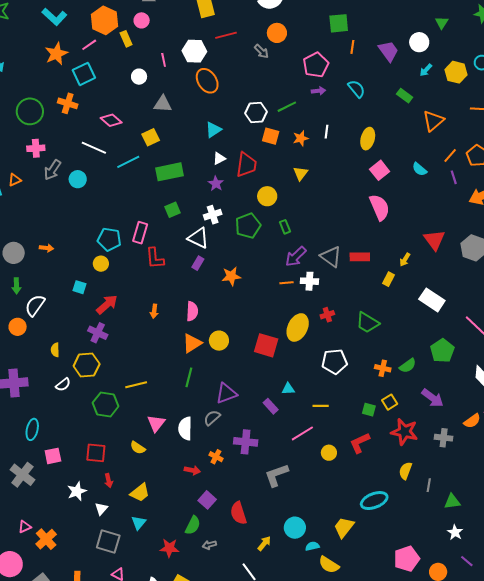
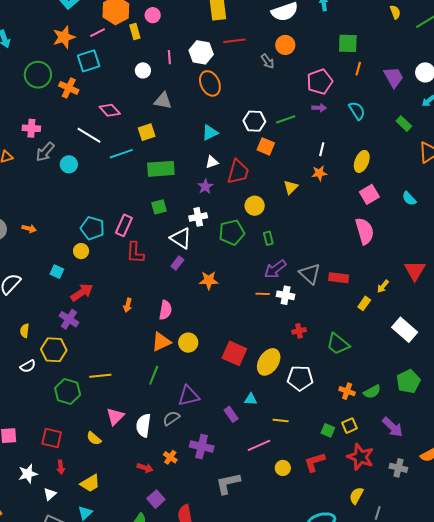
green circle: (30, 111) -> (38, 75), moved
orange star: (301, 138) -> (319, 173), moved
yellow ellipse: (298, 327) -> (269, 362), moved

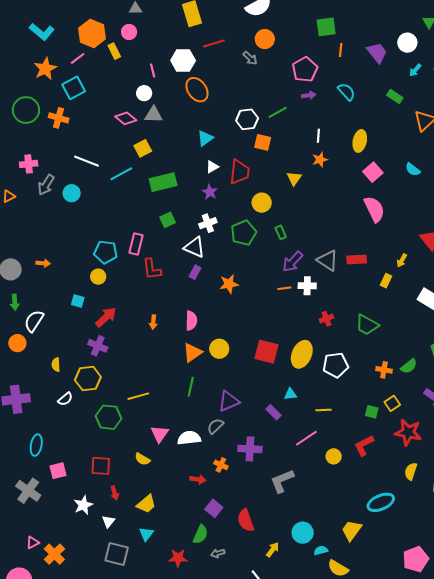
white circle: (143, 70) -> (144, 93), moved
pink diamond: (110, 110) -> (126, 118), moved
white semicircle: (143, 425) -> (189, 438), turned 85

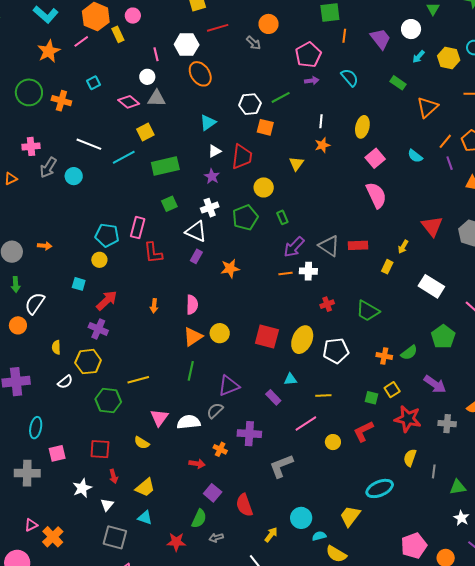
cyan square: (74, 88) -> (94, 83), moved, size x0.6
gray cross: (28, 491) -> (27, 473), turned -35
cyan triangle: (146, 534) -> (145, 518), turned -49

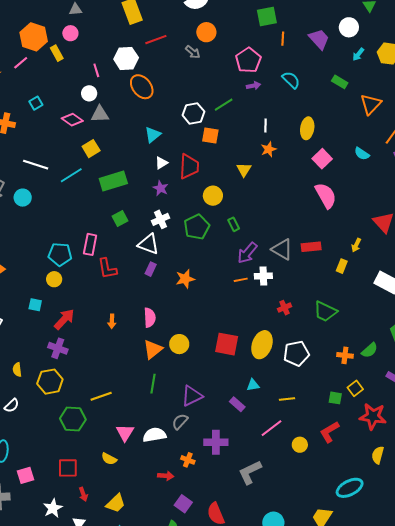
white semicircle: (65, 382) -> (12, 406), moved

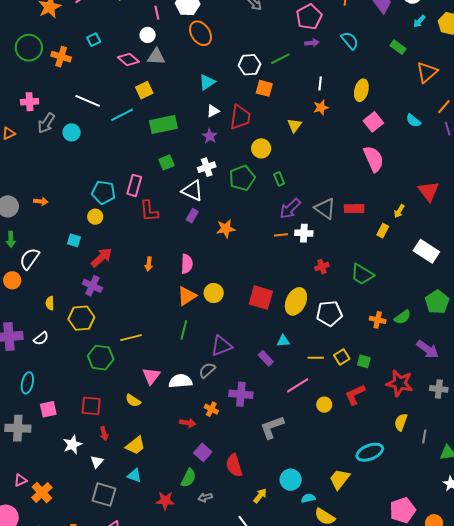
yellow square: (355, 388) -> (342, 357), moved

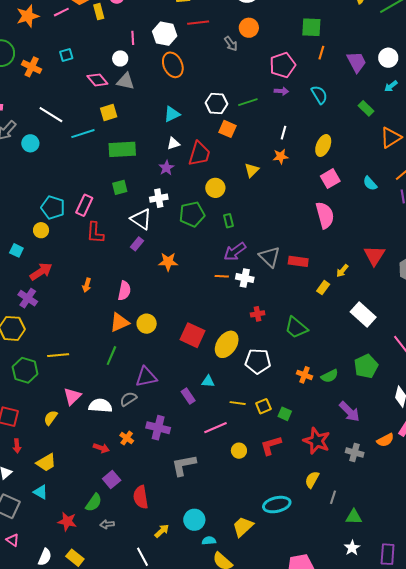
yellow semicircle: (133, 401) -> (51, 418), turned 84

